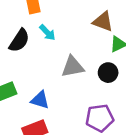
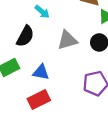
black semicircle: (19, 41) -> (25, 36), moved

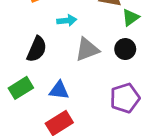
cyan arrow: (42, 12) -> (67, 20), moved, turned -42

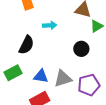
gray triangle: (87, 49) -> (63, 79), moved
black circle: (125, 49) -> (81, 49), moved

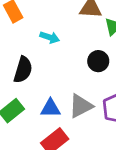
cyan arrow: (50, 25) -> (50, 37), turned 32

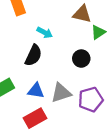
black semicircle: (23, 70) -> (33, 55), moved

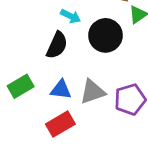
black circle: (81, 59) -> (105, 35), moved, size x1.5

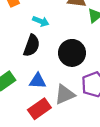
black circle: (105, 35) -> (72, 53), moved
gray triangle: (93, 92) -> (65, 94), moved

